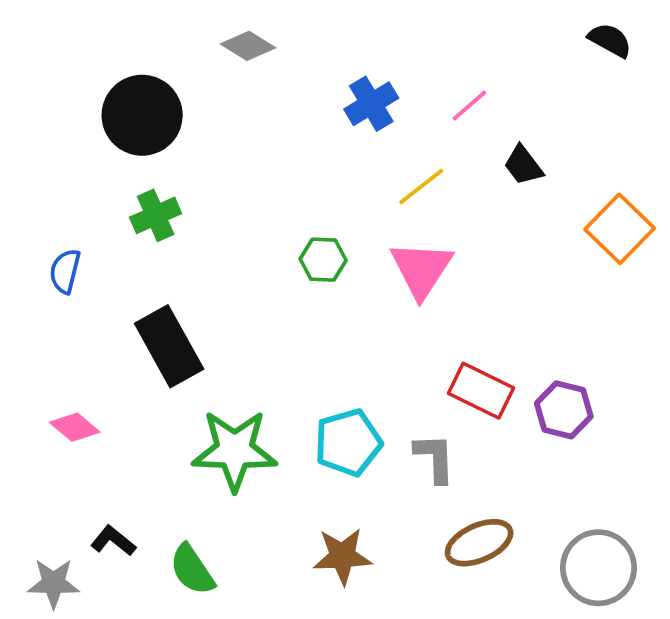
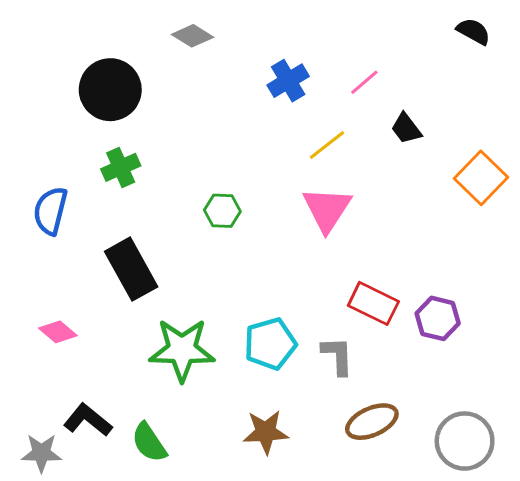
green hexagon: (323, 260) -> (222, 211), moved
blue semicircle: (65, 271) -> (50, 211), size x1.4
black L-shape: (113, 541) -> (88, 420), size x1.4

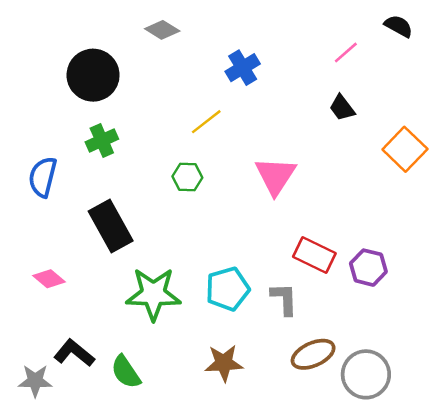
pink line: (364, 82) -> (346, 52), moved
yellow line: (327, 145) -> (206, 122), moved
gray circle: (465, 441) -> (366, 374), moved

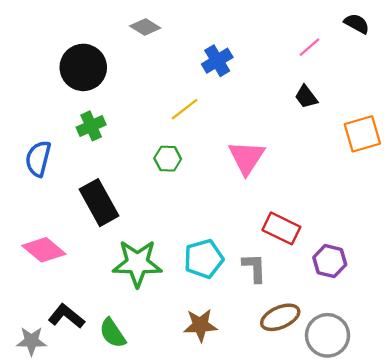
orange square: (405, 149) -> (362, 134), turned 30
purple hexagon: (368, 268) -> (330, 261), moved
pink diamond: (49, 279) -> (44, 250), size x1.5

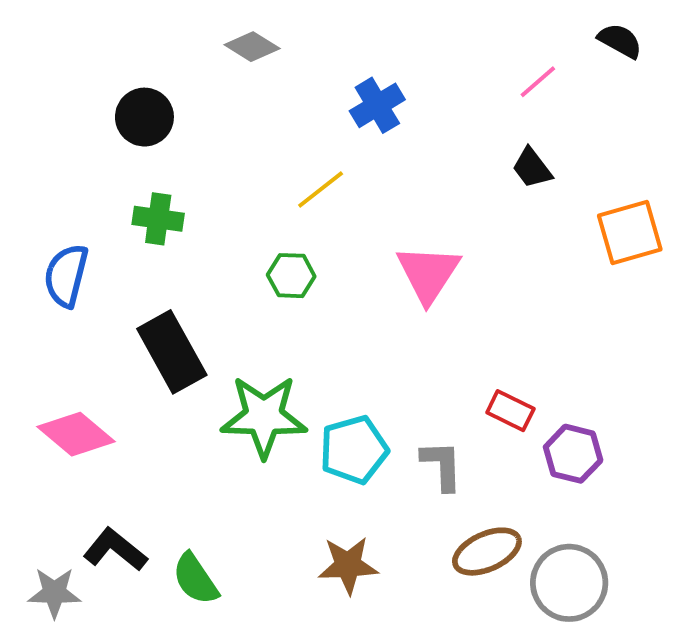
black circle: (83, 67) -> (144, 117), size x0.7
green cross: (91, 126) -> (158, 219), turned 32
red rectangle: (281, 228) -> (510, 411), moved, size x0.7
green star: (137, 263) -> (264, 416), moved

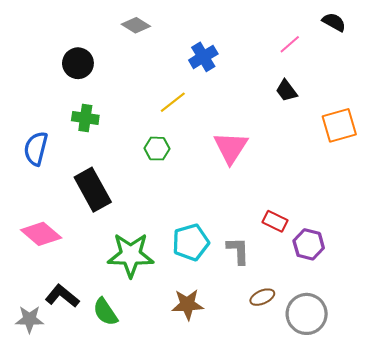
green star: (264, 416) -> (131, 255), moved
brown ellipse: (487, 552) -> (262, 297), size x0.7

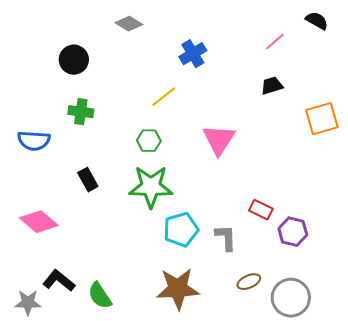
black trapezoid: (287, 91) -> (272, 86), turned 110
blue semicircle: (36, 149) -> (34, 141), turned -100
black rectangle: (93, 190) -> (88, 180), size x0.6
green star: (131, 255) -> (151, 187), moved
brown star: (188, 304) -> (178, 289), size x1.4

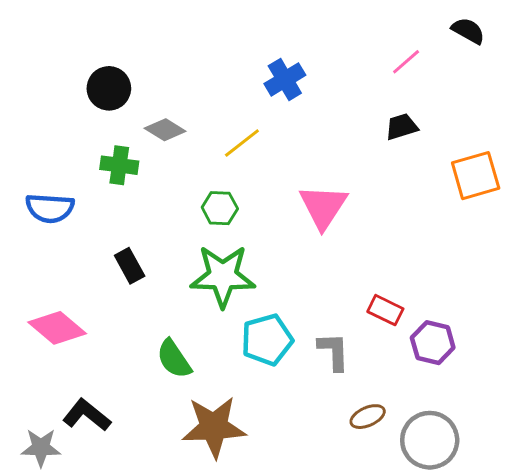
gray diamond: (129, 24) -> (165, 130), moved
brown star: (178, 289) -> (214, 427), moved
green semicircle: (100, 296) -> (174, 359), moved

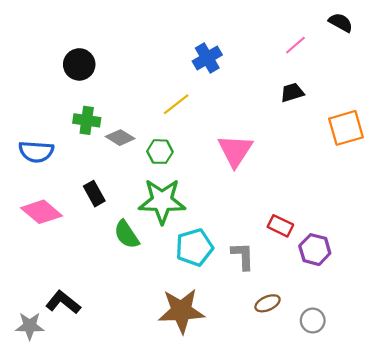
gray diamond: (165, 130) -> (120, 138), moved
pink diamond: (57, 328) -> (42, 212), moved
green semicircle: (174, 359) -> (127, 234), moved
brown star: (214, 427) -> (181, 311), moved
gray circle: (430, 440) -> (313, 321), size x0.6

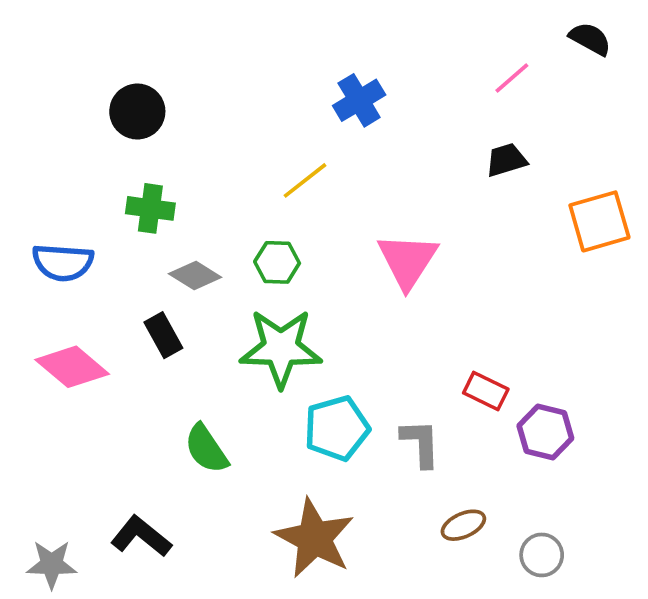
gray diamond: (120, 138) -> (195, 275), moved
green semicircle: (127, 234) -> (206, 449), moved
black L-shape: (63, 302) -> (141, 536), moved
brown star: (181, 311) -> (314, 538), turned 30

